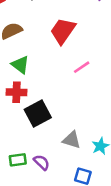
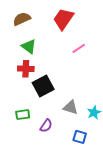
green rectangle: (18, 160) -> (23, 115), moved
purple semicircle: (42, 162) -> (46, 126), turned 80

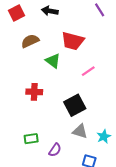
red trapezoid: (63, 19) -> (73, 41), turned -110
green triangle: (29, 46) -> (53, 61), moved
black square: (43, 86) -> (75, 105), moved

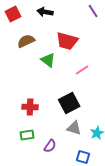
red cross: (34, 92) -> (30, 107), moved

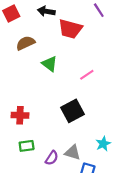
red trapezoid: (67, 41) -> (70, 29), moved
red cross: (30, 107) -> (20, 115), moved
gray triangle: (74, 128) -> (73, 152), moved

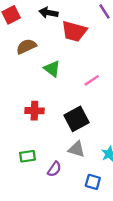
red cross: (20, 115) -> (34, 111), moved
gray triangle: (73, 152) -> (76, 149), moved

